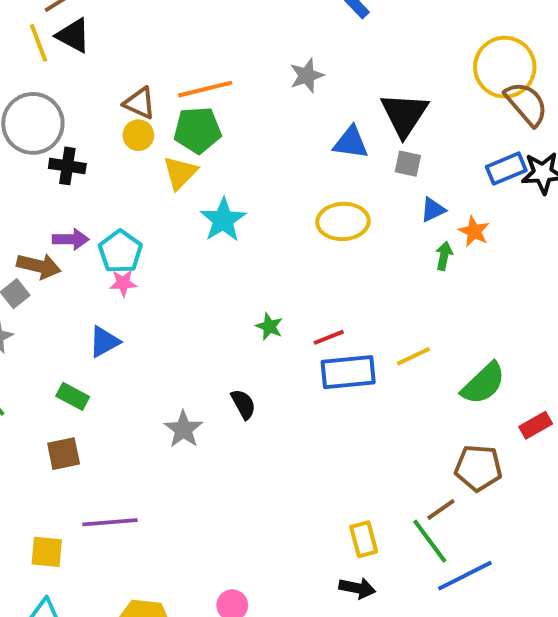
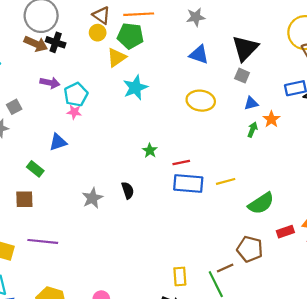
blue triangle: (351, 143) -> (199, 54), moved
brown arrow: (39, 266) -> (36, 44), moved

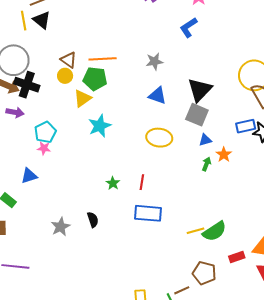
black cross: (56, 42) -> (27, 85), size x1.4
gray square: (242, 76) -> (197, 115), size x1.6
purple arrow: (50, 83) -> (15, 112), moved
red line: (181, 162) -> (142, 182), moved, turned -70
yellow line: (226, 181) -> (195, 231), moved

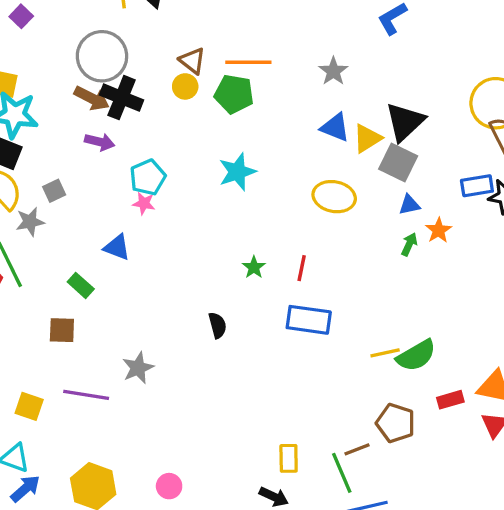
gray star: (154, 61) -> (333, 71), turned -30
yellow triangle: (82, 98) -> (367, 138), moved
blue triangle: (29, 176) -> (117, 247), turned 36
gray star: (61, 227) -> (138, 368), moved

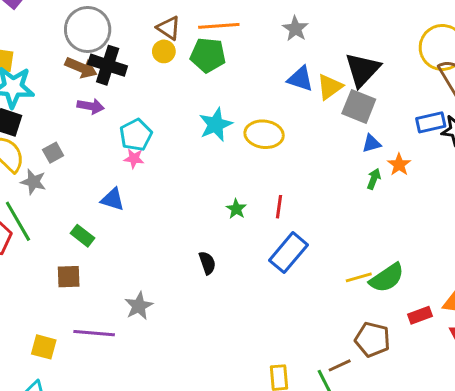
yellow ellipse: (334, 197) -> (264, 134), moved
gray star: (30, 222) -> (33, 182), turned 30
blue rectangle: (309, 320) -> (289, 253), turned -54

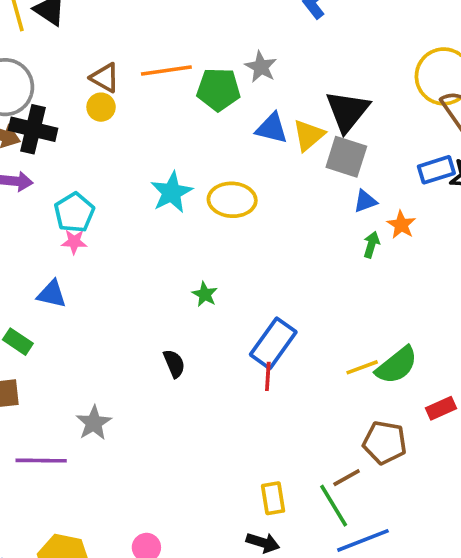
green pentagon: (208, 55) -> (218, 89), moved
red line: (279, 207) -> (268, 376), moved

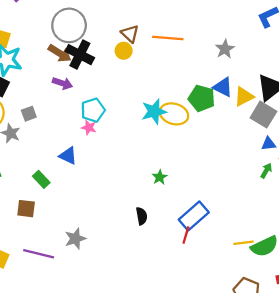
green pentagon: (218, 89) -> (202, 98), moved
yellow ellipse: (232, 200) -> (174, 114), moved
black semicircle: (174, 364) -> (142, 216), moved

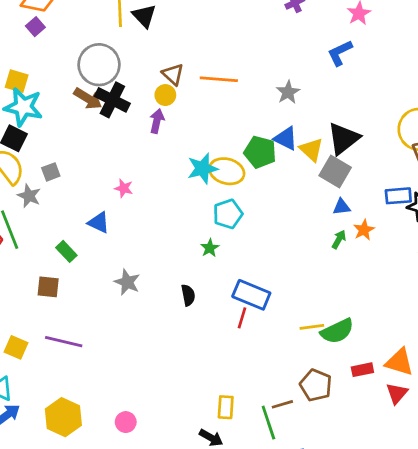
purple arrow: (62, 83) -> (157, 121), moved, turned -96
yellow triangle: (244, 96) -> (311, 150), turned -50
cyan pentagon: (93, 110) -> (228, 214), moved
blue rectangle: (194, 216) -> (251, 295), turned 64
gray star: (75, 239) -> (127, 282), moved, turned -30

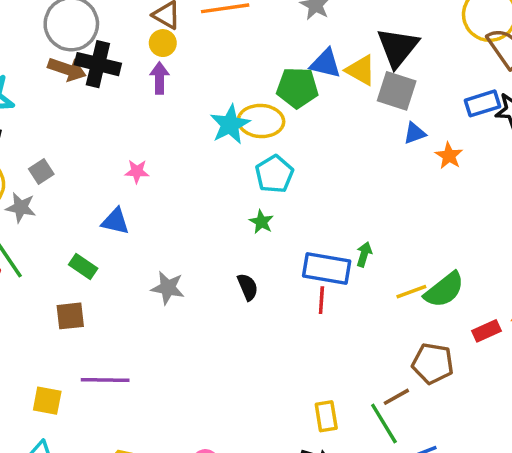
green arrow: (339, 239) -> (364, 254), moved

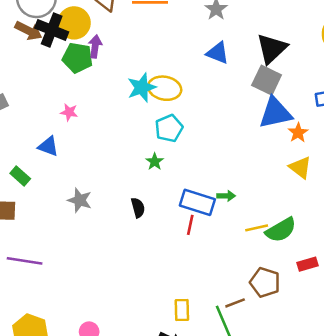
yellow circle: (163, 43) -> (74, 23), moved, size x1.6
yellow triangle: (361, 70) -> (300, 167), moved
green pentagon: (297, 88) -> (78, 58), moved
blue triangle: (415, 133) -> (275, 113), size x2.0
green arrow: (364, 254) -> (226, 196), turned 66

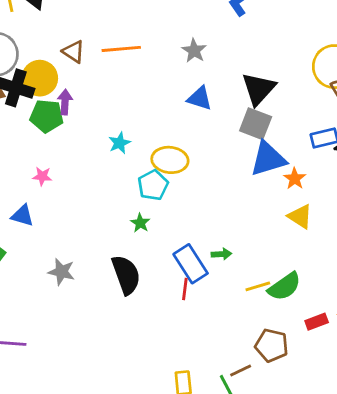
cyan star: (142, 88) -> (119, 143), size x0.7
yellow ellipse: (165, 88) -> (170, 160), moved
blue rectangle: (197, 202) -> (191, 264), turned 44
black semicircle: (138, 208) -> (126, 275), size x1.8

